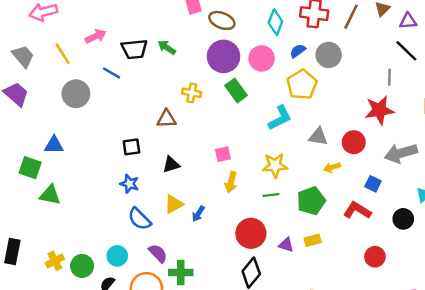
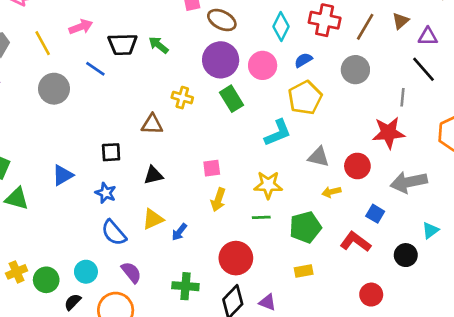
gray circle: (329, 55) -> (355, 70), moved
blue triangle: (54, 145) -> (63, 175), moved, turned -36
purple triangle: (286, 245) -> (267, 302), moved
green cross: (181, 272) -> (185, 286), moved

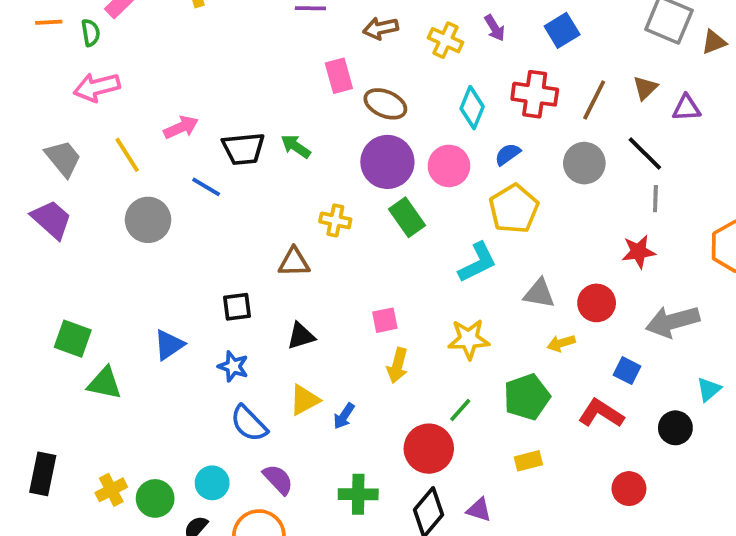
black line: (424, 69) -> (645, 153), moved
red star: (388, 133) -> (639, 252), size x0.7
green line: (261, 217) -> (460, 410), moved, turned -42

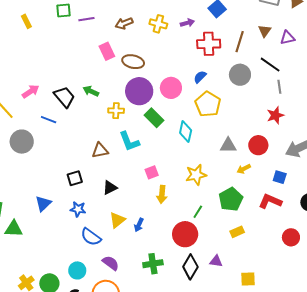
purple arrow: (495, 28) -> (187, 23), moved, turned -64
cyan diamond: (472, 108) -> (186, 132), moved
black trapezoid: (243, 149) -> (64, 97), turned -115
yellow cross: (335, 220) -> (116, 111), moved
cyan L-shape: (477, 262) -> (129, 141), moved, turned 105

